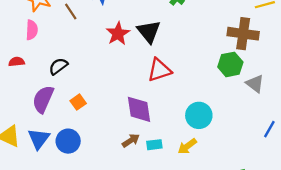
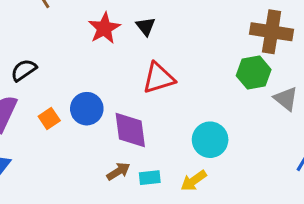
black triangle: (149, 32) -> (146, 26), size x0.6
blue circle: (68, 141) -> (87, 109), moved

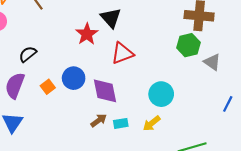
black triangle: (146, 26) -> (111, 18), size x1.5
red star: (104, 28) -> (87, 34), moved

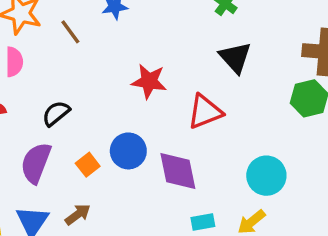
black triangle: (111, 18) -> (235, 57), moved
red star: (87, 34) -> (149, 81), turned -30
brown arrow: (99, 120) -> (78, 215), moved

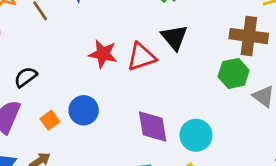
red triangle: (205, 112) -> (141, 57), moved
purple diamond: (178, 171) -> (153, 126), moved

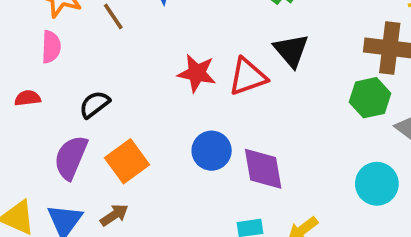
blue circle: (84, 110) -> (212, 151), moved
orange square: (50, 120) -> (127, 161), size x1.6
cyan circle: (196, 135) -> (377, 184), moved

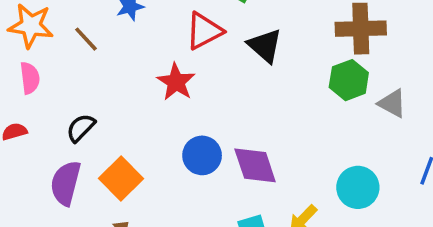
red star: (197, 73) -> (176, 82), turned 30
red triangle: (248, 77) -> (204, 31), moved
cyan circle: (377, 184) -> (358, 187), moved

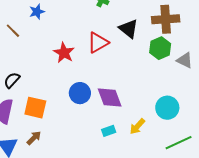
red triangle: (204, 31) -> (98, 43), moved
black triangle: (265, 46) -> (129, 29), moved
orange square: (121, 178) -> (35, 108), turned -30

